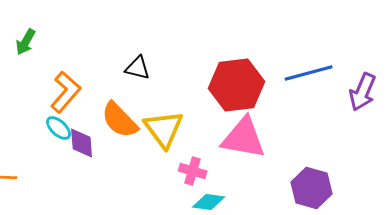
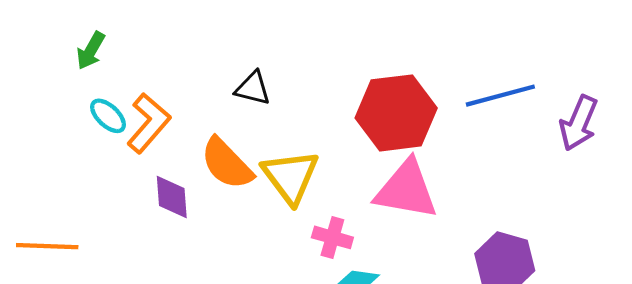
cyan ellipse: (59, 128) -> (108, 116), moved

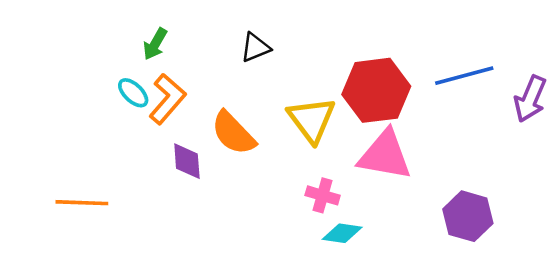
green arrow: (91, 51) -> (155, 44), moved
black triangle: (253, 88) -> (255, 48), moved, turned -36
yellow triangle: (290, 177) -> (312, 120), moved

